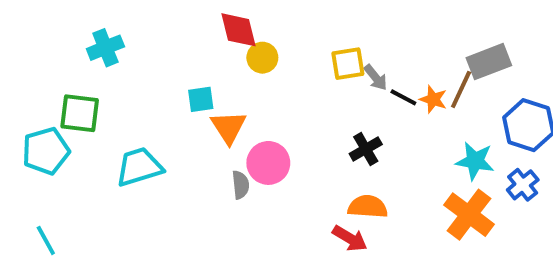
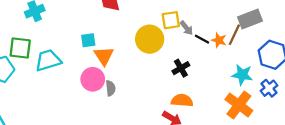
yellow circle: (262, 58) -> (150, 39), moved, size x1.6
pink circle: (268, 163) -> (93, 79), moved
cyan trapezoid: (139, 167) -> (48, 60), moved

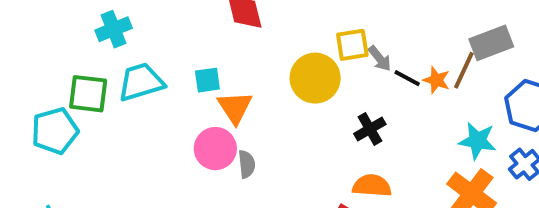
cyan trapezoid: (48, 60) -> (141, 82), moved

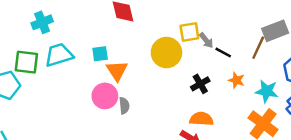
orange star: (436, 80) -> (236, 80), moved

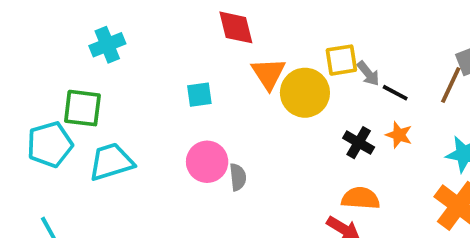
cyan trapezoid: (59, 55) -> (111, 162), moved
orange triangle: (117, 71) -> (268, 74), moved
orange star: (236, 80) -> (399, 135), moved
black cross: (200, 84) -> (359, 143), turned -30

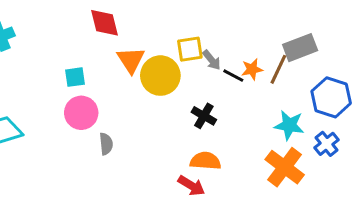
orange star: (399, 135) -> (252, 69), moved, turned -30
pink circle: (207, 162) -> (81, 113), moved

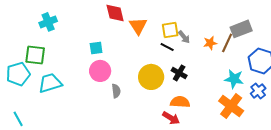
orange triangle: (131, 60) -> (138, 26), moved
yellow circle: (160, 76) -> (151, 77), moved
black line: (233, 76) -> (167, 47), moved

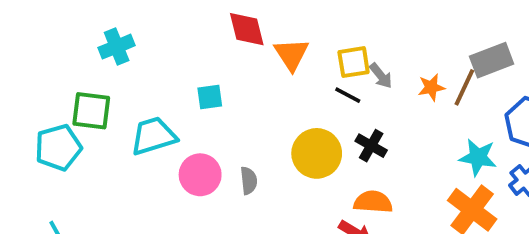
pink circle: (100, 71) -> (200, 175), moved
cyan trapezoid: (50, 83) -> (153, 136), moved

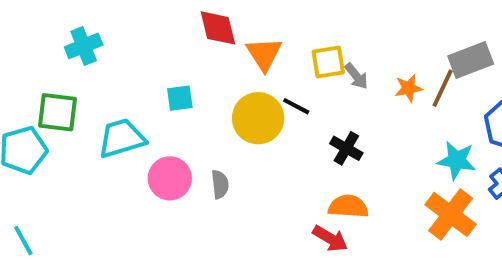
black line: (348, 95) -> (296, 106), moved
yellow circle: (317, 153) -> (258, 118), moved

